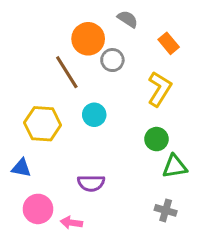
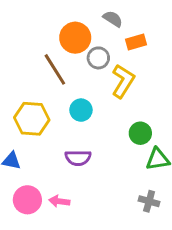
orange rectangle: (169, 43) -> (136, 42), moved, turned -66
yellow L-shape: (160, 89) -> (123, 81), moved
purple semicircle: (91, 183) -> (78, 158), moved
pink arrow: (71, 223) -> (59, 201), moved

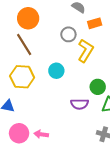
orange circle: (75, 38) -> (28, 18), moved
brown line: (55, 69) -> (24, 44), moved
purple semicircle: (78, 158) -> (80, 104), moved

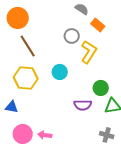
orange circle: (28, 18) -> (18, 18), moved
orange rectangle: (95, 23) -> (98, 25), turned 56

